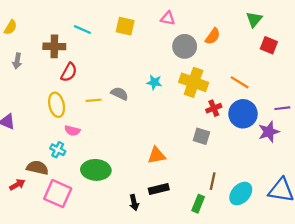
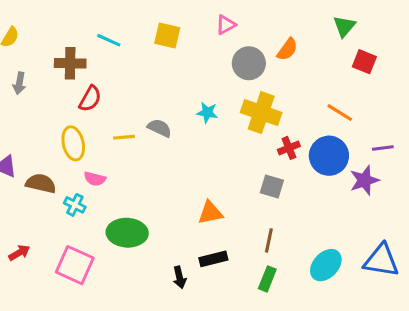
pink triangle: (168, 18) -> (226, 25), turned -40
orange line: (240, 82) -> (340, 113), moved
brown semicircle: (37, 168) -> (41, 183), moved
brown line: (213, 181) -> (269, 240), moved

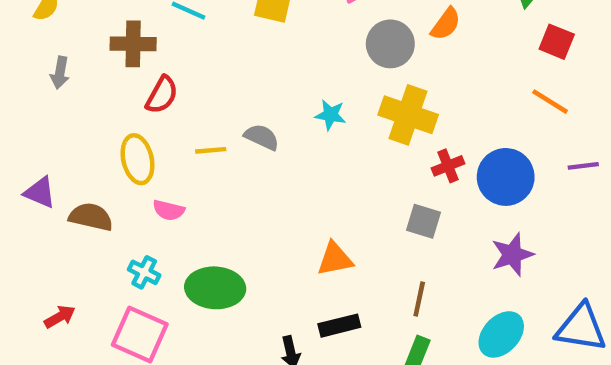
orange line: (340, 113) -> (550, 102), moved
purple star: (364, 180) -> (512, 255), moved
cyan cross: (75, 205) -> (144, 272), moved

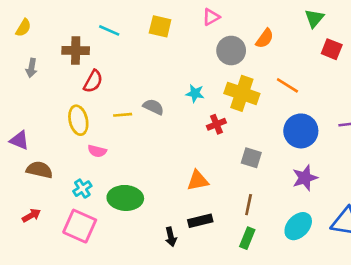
orange line: (550, 102) -> (287, 85), moved
red cross: (448, 166) -> (216, 124), moved
brown semicircle: (91, 217) -> (39, 170), moved
cyan cross: (144, 272) -> (82, 189), turned 30

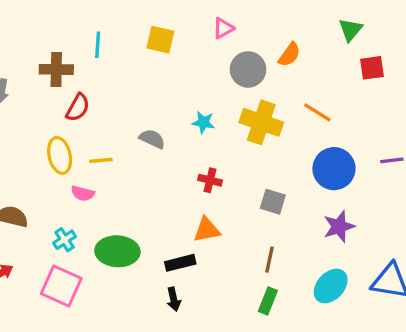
cyan line: (109, 30) -> (98, 45), turned 70
red square: (332, 49) -> (372, 68), turned -30
yellow line: (123, 115) -> (101, 160), moved
red cross: (216, 124) -> (210, 180), moved, turned 36
black rectangle: (200, 221) -> (180, 263), moved

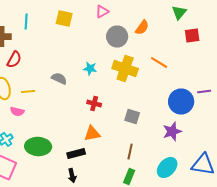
blue circle: (334, 169) -> (181, 102), moved

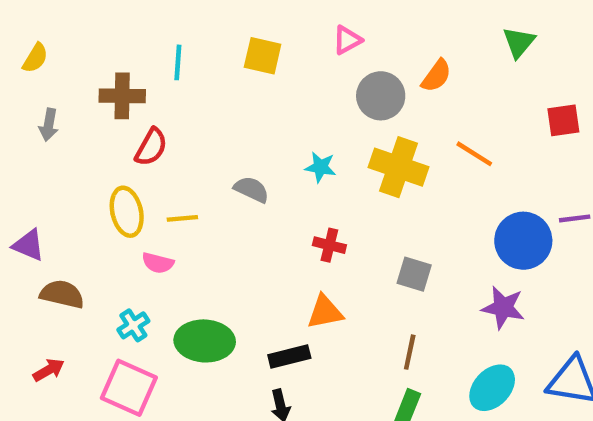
red square: (192, 36) -> (563, 120), moved
purple star: (172, 132) -> (503, 308), turned 30

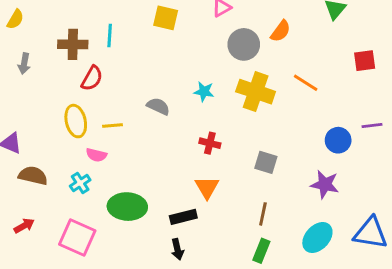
cyan line: (178, 62) -> (110, 36), moved
blue circle: (523, 241) -> (338, 140), size x0.7
orange triangle: (325, 312) -> (207, 187), turned -50
cyan cross: (133, 325) -> (80, 183), moved

